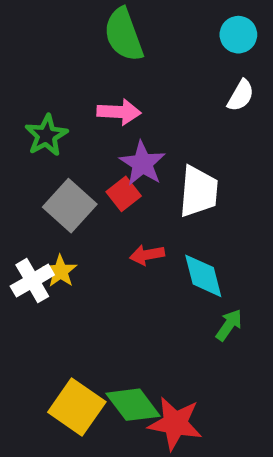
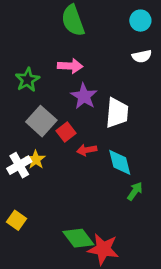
white semicircle: (241, 96) -> (142, 56), turned 48
red square: (124, 194) -> (66, 132), moved
yellow square: (77, 407) -> (16, 220), moved, size x0.6

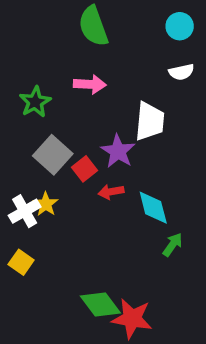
purple star: (84, 96) -> (118, 151), moved
white trapezoid: (117, 113) -> (150, 121), moved
yellow square: (16, 220) -> (21, 262), moved

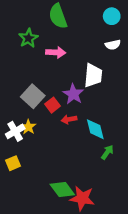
green star: (35, 102) -> (28, 38), moved
yellow square: (21, 262) -> (13, 163), turned 32

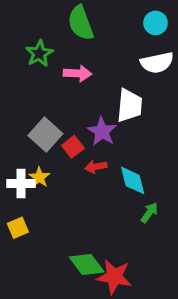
white semicircle: (113, 45) -> (157, 63), size x1.5
white cross: (15, 131) -> (21, 183), turned 30

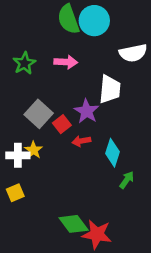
cyan circle: (156, 23) -> (94, 21), moved, size x1.5
green star: (39, 54) -> (24, 63), moved
cyan diamond: (133, 180) -> (112, 153), turned 32

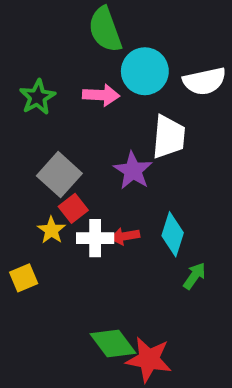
cyan circle: (94, 21) -> (145, 71), moved
red square: (62, 124) -> (73, 208), moved
red arrow: (81, 141) -> (125, 236), moved
white cross: (18, 155) -> (95, 238), moved
yellow square: (15, 193) -> (24, 278), moved

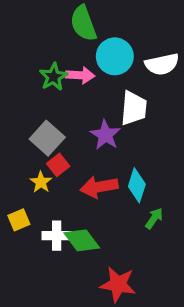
green star: (38, 97) -> (53, 77), moved
red arrow: (125, 236) -> (99, 187), size x1.6
white cross: (95, 238) -> (57, 236), moved
green diamond: (113, 343) -> (82, 240), moved

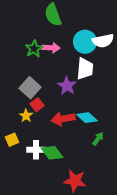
cyan circle: (115, 56) -> (85, 42), moved
cyan diamond: (137, 185) -> (87, 118), turned -65

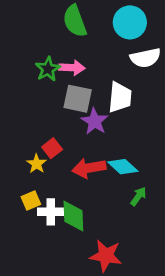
cyan circle: (85, 42) -> (130, 22), moved
gray square: (30, 88) -> (78, 99), moved, turned -30
yellow square: (12, 140) -> (31, 201), moved
green diamond: (52, 153) -> (73, 216), turned 35

